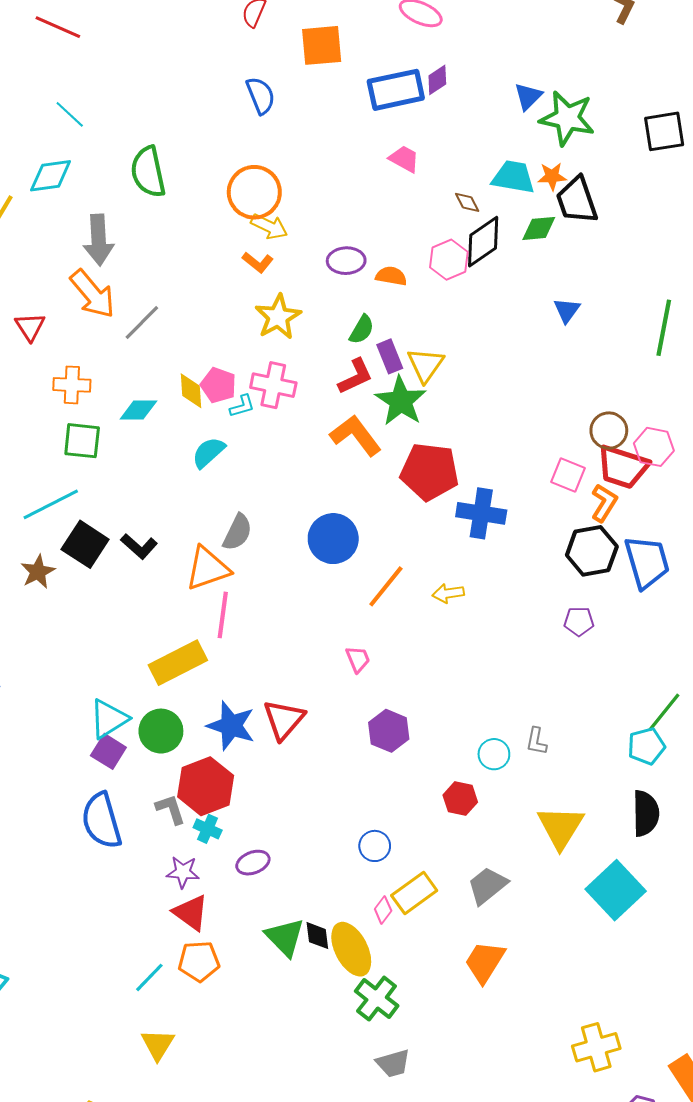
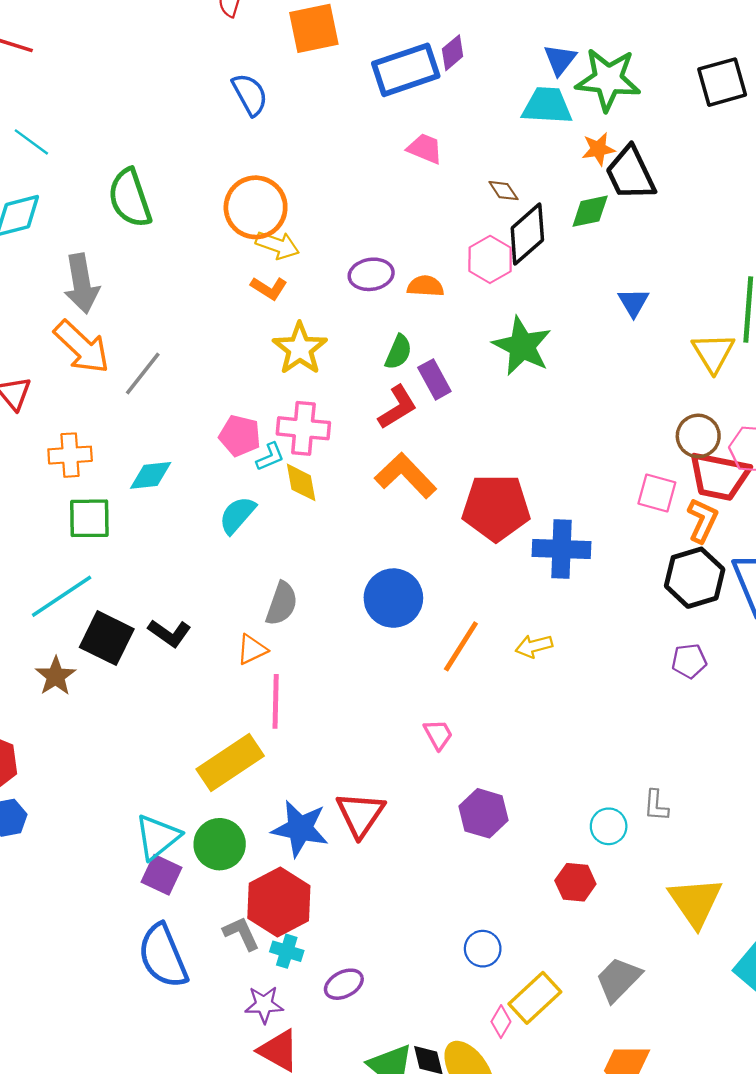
cyan trapezoid: (513, 177) -> (547, 106), moved
yellow triangle: (425, 365) -> (713, 353), moved
yellow diamond: (191, 391) -> (301, 482), moved
green star: (401, 401) -> (522, 346), moved
orange triangle: (208, 568) -> (252, 650), size x0.6

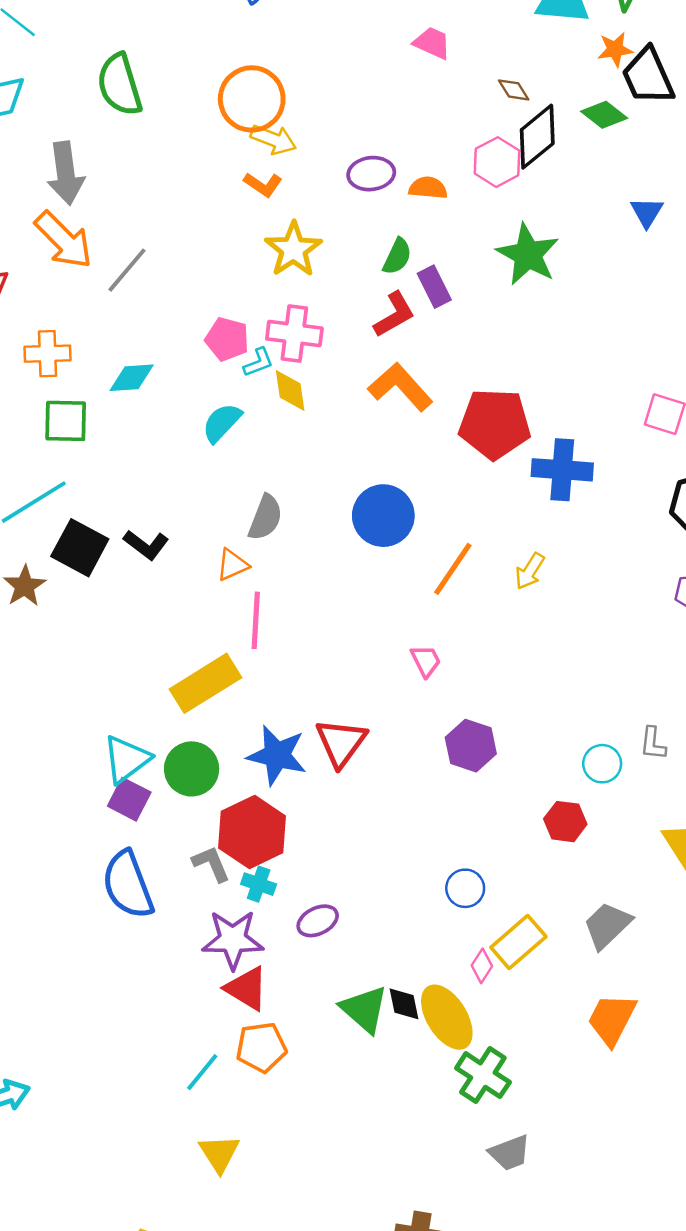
green diamond: (590, 211) -> (604, 115), turned 48
yellow arrow: (534, 646) -> (530, 571), turned -45
purple star: (264, 1005) -> (233, 940), size x1.5

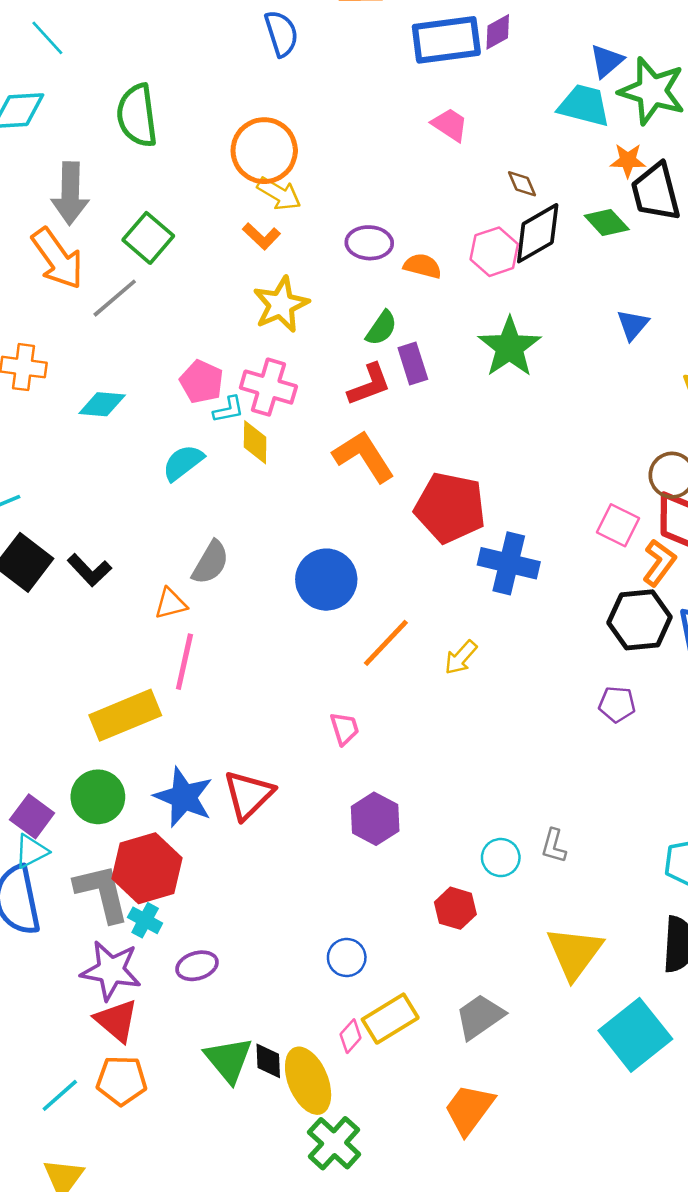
green square: (66, 421) -> (148, 238), moved, turned 30
cyan triangle: (126, 759) -> (31, 851), moved, size x0.7
gray L-shape: (211, 864) -> (102, 893), size x1.6

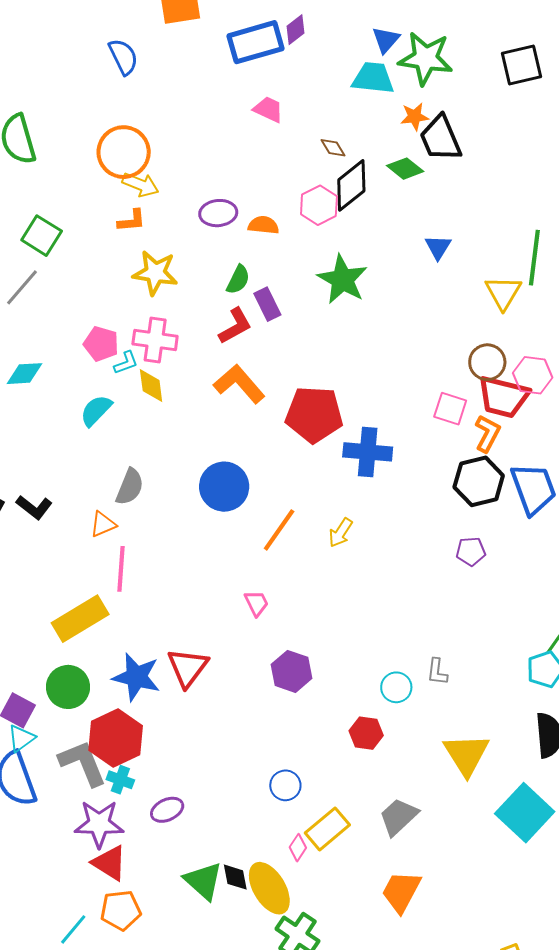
orange L-shape: (261, 236) -> (132, 221), turned -40
yellow star: (281, 305) -> (155, 273), turned -30

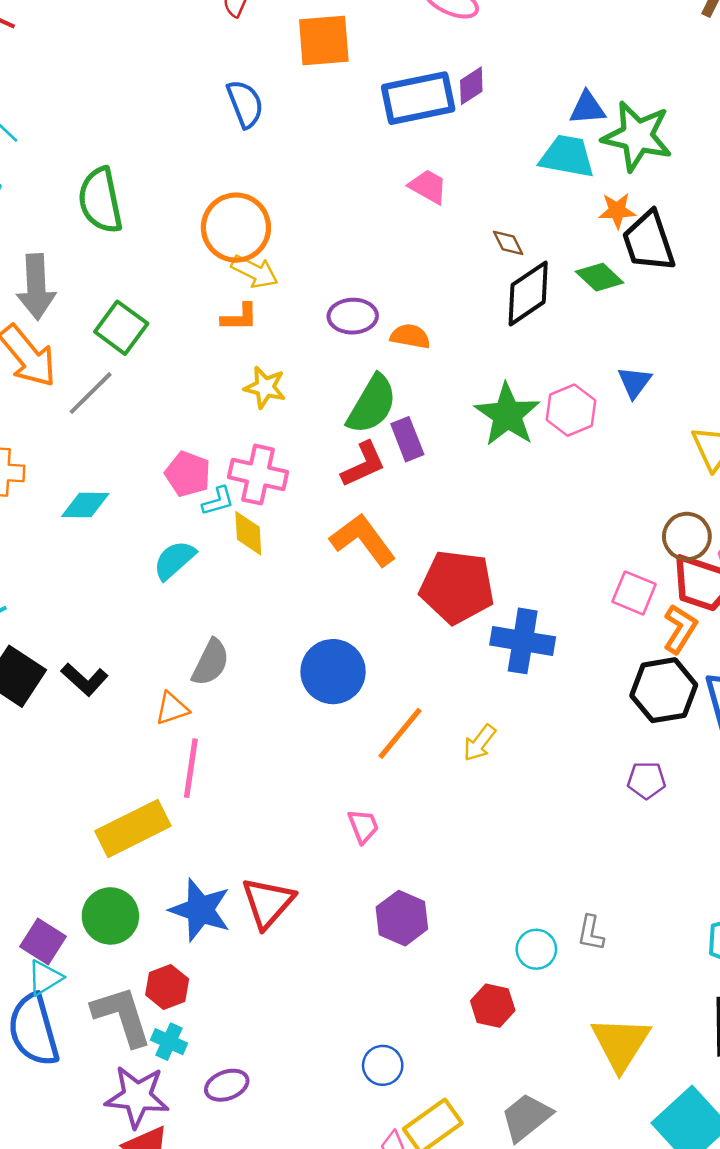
blue triangle: (386, 40) -> (587, 108), turned 40
pink hexagon: (319, 205) -> (571, 410), moved
yellow star: (155, 273) -> (265, 387), size x0.7
green semicircle: (238, 280) -> (372, 404), size x1.6
red hexagon: (116, 738) -> (167, 987), size x0.6

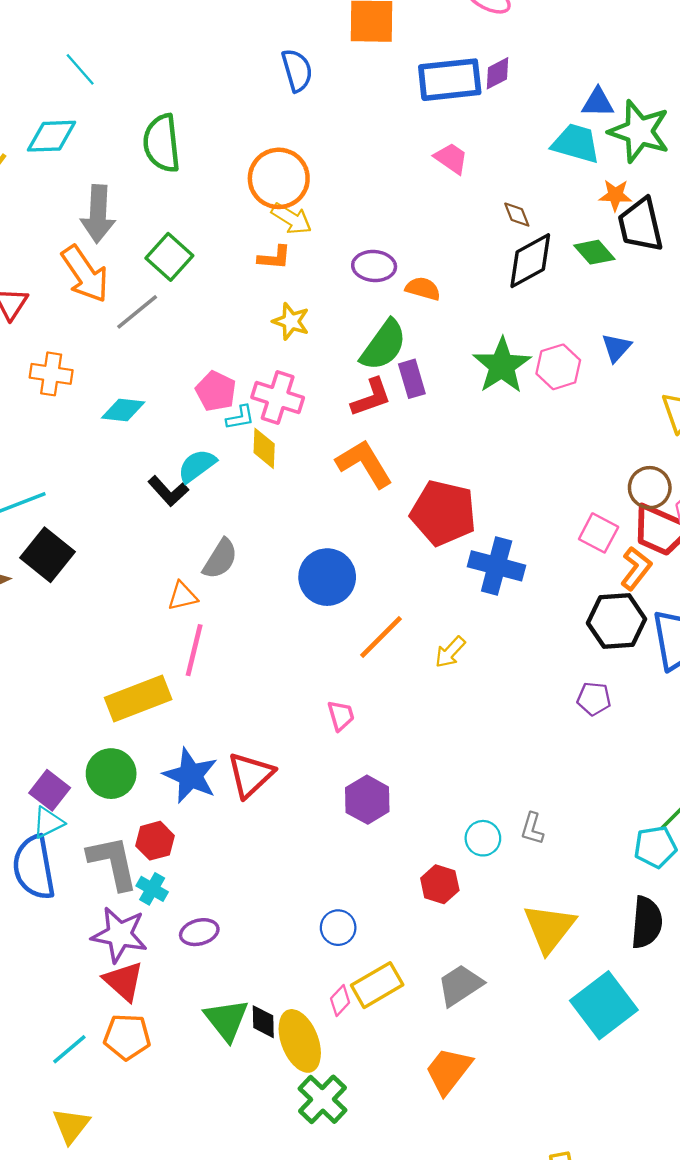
black L-shape: (85, 679) -> (168, 491), moved

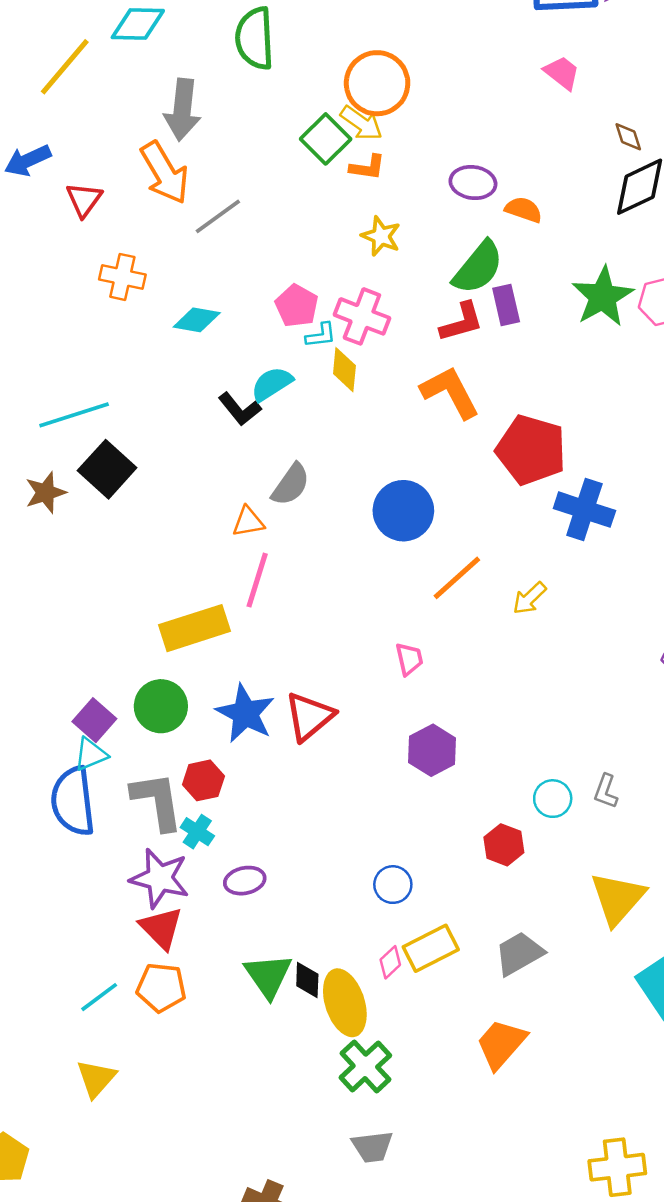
yellow arrow: (291, 219) -> (361, 123), moved
green square: (169, 257) -> (326, 139), moved

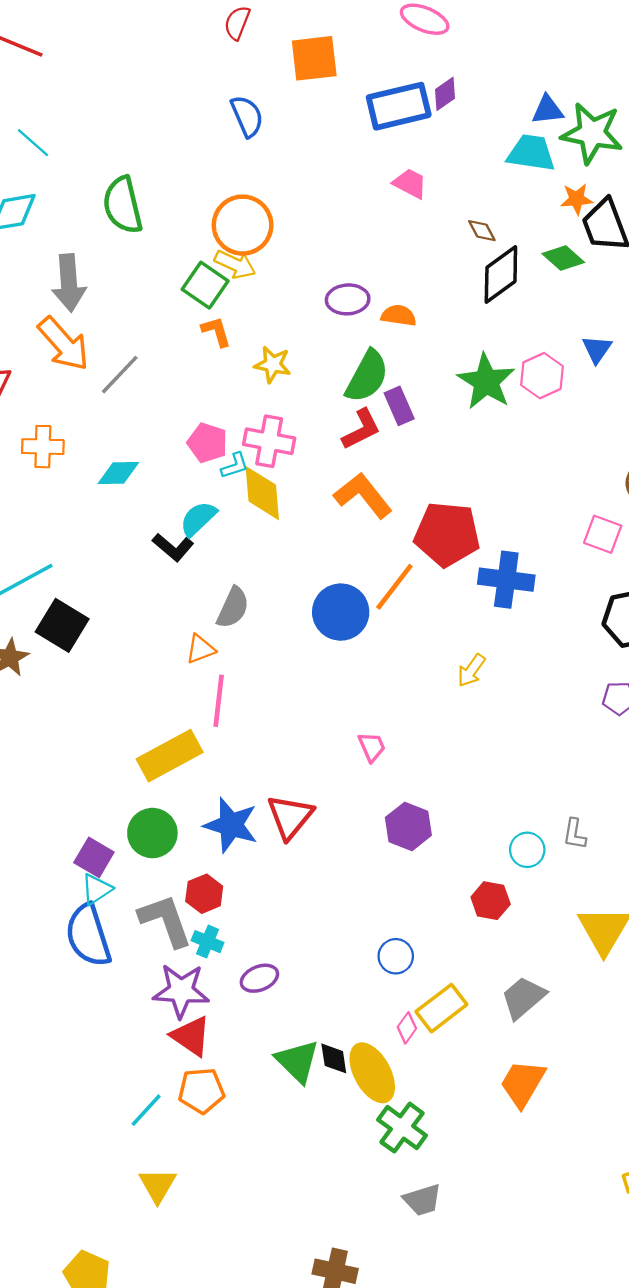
orange L-shape: (367, 167) -> (216, 331), moved, turned -104
yellow diamond: (344, 370) -> (262, 493), size x1.4
orange line: (457, 578) -> (394, 587), moved

